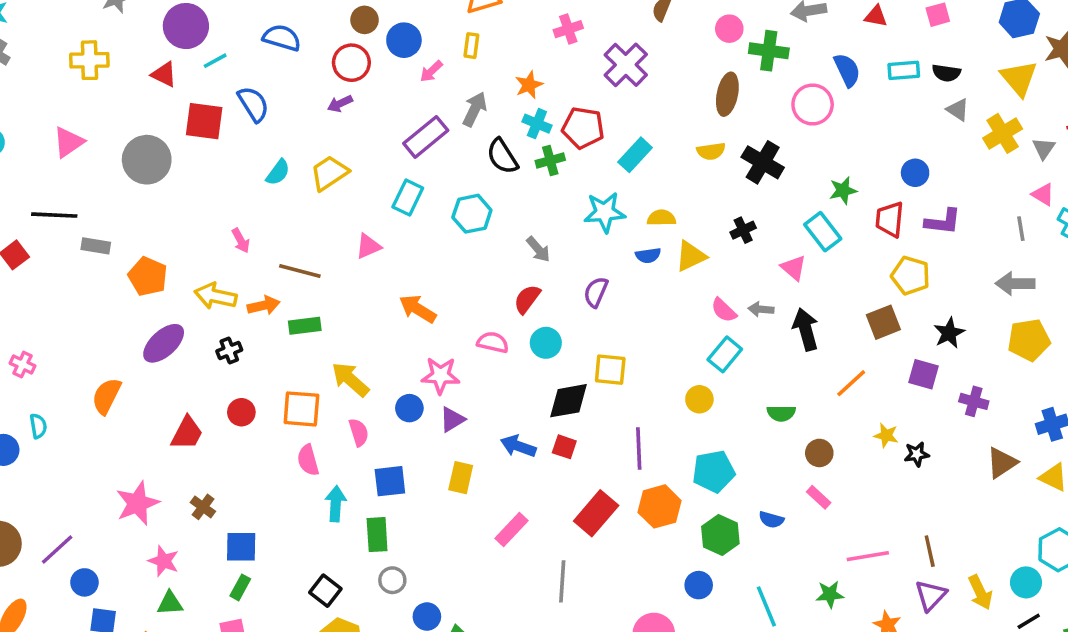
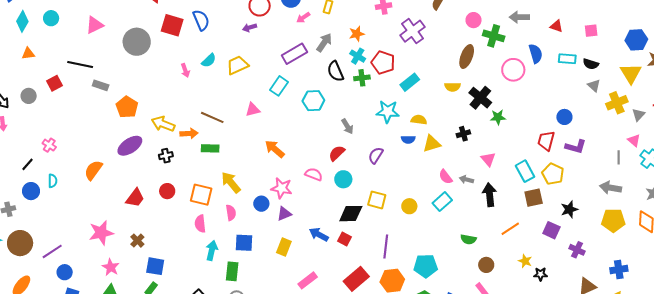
green star: (843, 190) -> (498, 117), moved
cyan rectangle: (823, 232) -> (525, 171), moved
pink arrow: (241, 241) -> (185, 70), moved
yellow circle: (699, 399) -> (409, 206), moved

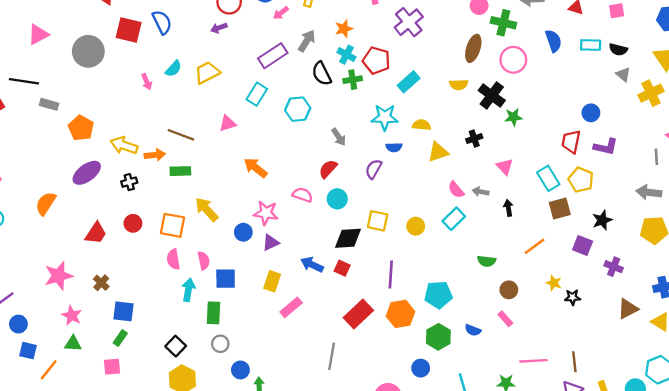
pink circle: (513, 70) -> (513, 60), moved
blue semicircle: (408, 139) -> (394, 147), moved
black arrow: (490, 195) -> (508, 208), size x0.6
pink semicircle: (231, 213) -> (204, 261), moved
pink rectangle: (308, 280) -> (291, 307), moved

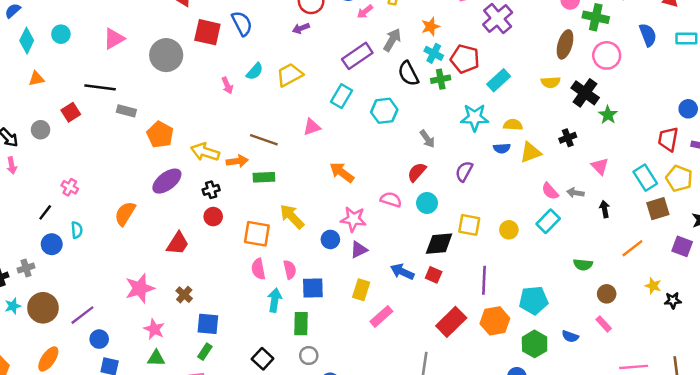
green star: (513, 117) -> (608, 115), turned -30
blue semicircle: (394, 147) -> (502, 148), moved
red circle: (133, 223) -> (213, 217), moved

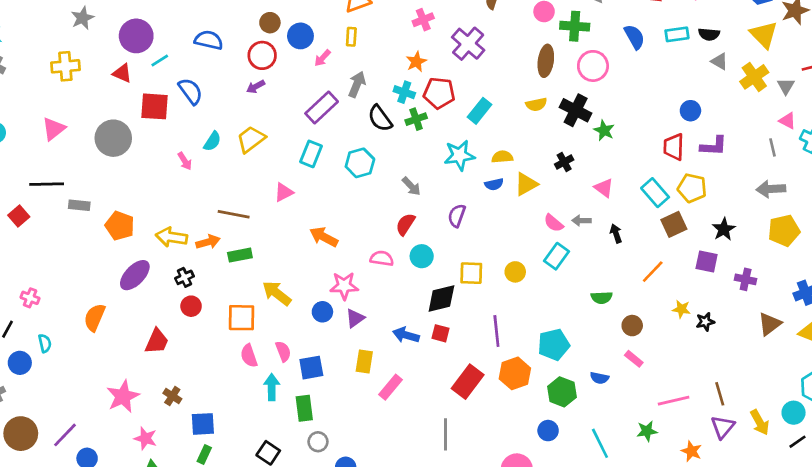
orange star: (431, 26) -> (416, 62), moved

